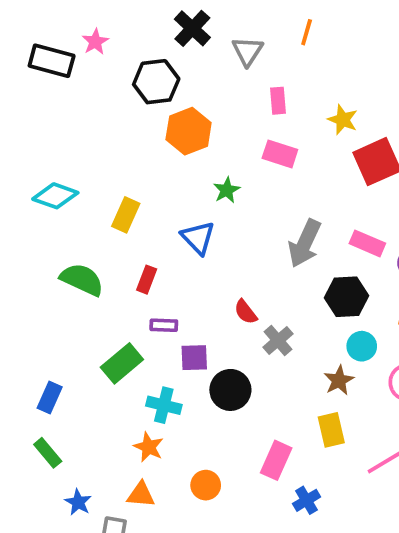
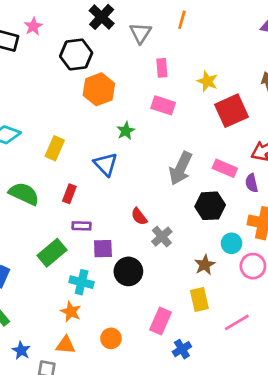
cyan circle: (362, 346) -> (231, 243), moved

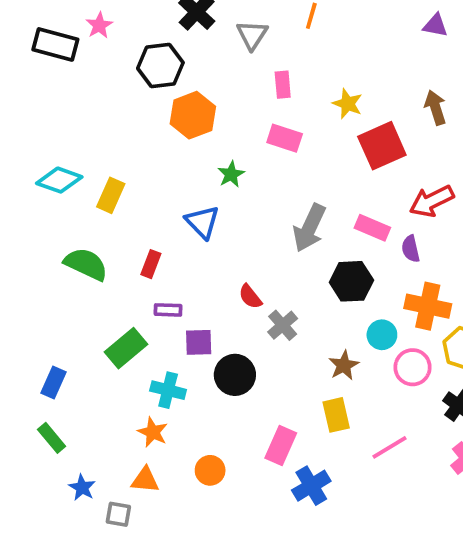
yellow rectangle: (55, 148) -> (111, 195), moved
blue cross: (182, 349) -> (311, 486), size x1.4

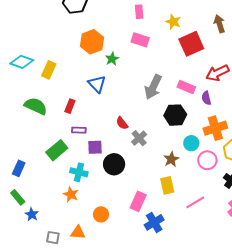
orange hexagon: (193, 115) -> (92, 42), moved
orange cross: (428, 306) -> (215, 128), turned -30
orange triangle: (145, 480) -> (78, 232), moved
blue star: (82, 488) -> (32, 214), moved

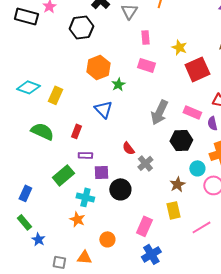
blue cross: (154, 222) -> (151, 254), moved

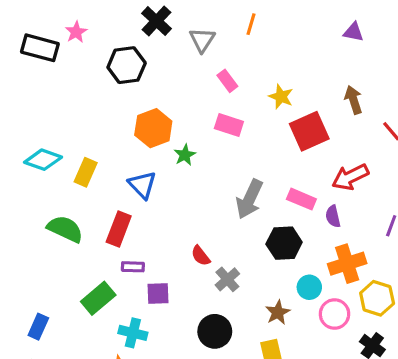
pink rectangle: (145, 37) -> (227, 81), turned -32
blue triangle: (103, 109) -> (142, 185), moved
red rectangle: (76, 131) -> (119, 229), size x1.5
black circle: (120, 189) -> (215, 331), moved

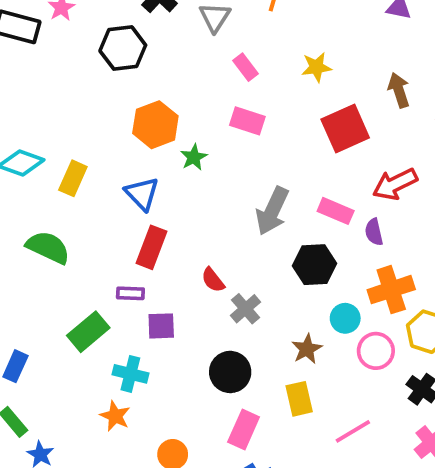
yellow star: (281, 97) -> (316, 67), moved, turned -30
red rectangle: (119, 229) -> (152, 247), moved

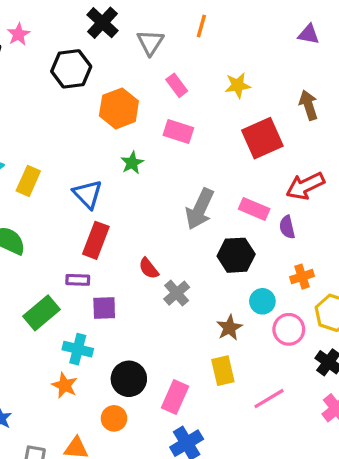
orange hexagon: (155, 125) -> (119, 108), moved
orange cross: (391, 290) -> (302, 277), size x0.6
black circle: (230, 372) -> (129, 379), moved

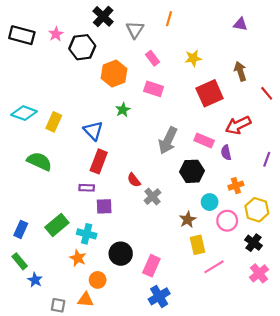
pink star: (18, 34) -> (56, 34), moved
green rectangle: (41, 313) -> (57, 225), moved
yellow rectangle: (223, 371) -> (198, 245), moved
orange circle: (114, 418) -> (98, 280), moved

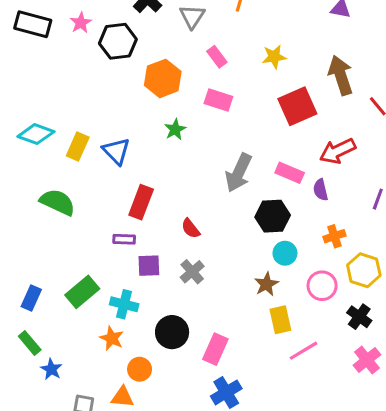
brown arrow: (240, 71) -> (341, 75), size x1.4
blue triangle: (93, 131) -> (116, 151), moved
gray cross: (152, 197) -> (192, 272), moved
cyan circle: (210, 202) -> (285, 253), moved

